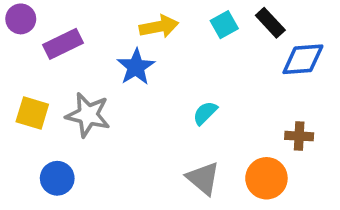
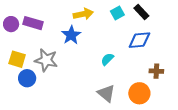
purple circle: (21, 19) -> (11, 24), moved
purple rectangle: (63, 44) -> (33, 23), turned 42
blue diamond: (303, 59) -> (139, 40), moved
blue circle: (57, 178) -> (27, 78), moved

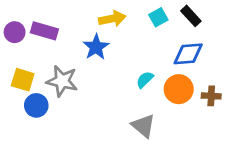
orange circle: (139, 93) -> (179, 89), moved

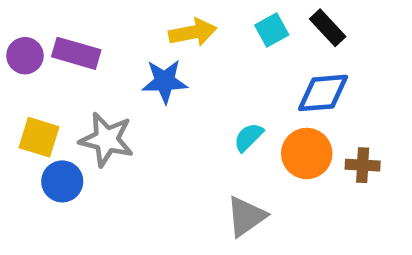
blue star: (96, 47) -> (165, 81), turned 30
gray triangle: (143, 126) -> (246, 216), turned 45

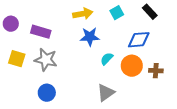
black rectangle: (328, 28) -> (150, 12), moved
purple rectangle: (76, 53) -> (41, 32), moved
blue star: (165, 81) -> (90, 37), moved
blue circle: (62, 181) -> (47, 93), moved

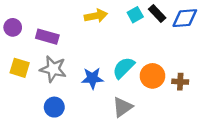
black rectangle: (150, 12) -> (157, 14), moved
blue star: (90, 37) -> (92, 78), moved
blue diamond: (139, 40) -> (185, 18), moved
cyan semicircle: (107, 59) -> (124, 68), size x1.5

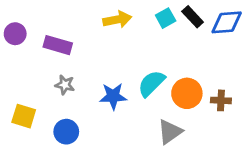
yellow square: (20, 68) -> (24, 116), moved
gray star: (53, 69) -> (65, 85), size x0.6
gray triangle: (122, 107) -> (170, 132), moved

